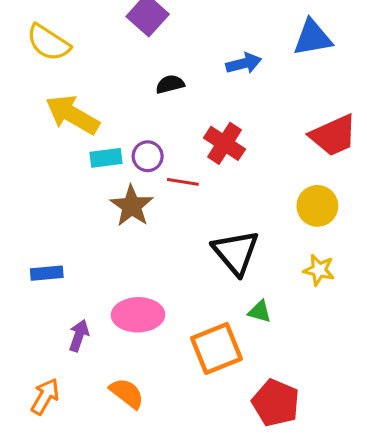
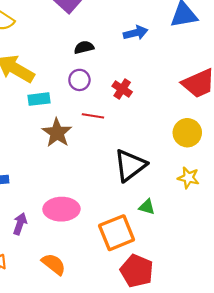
red cross: (224, 143) -> (122, 89), size x0.7
purple circle: (148, 156) -> (79, 80), moved
black triangle: (236, 252) -> (130, 165), turned 33
red pentagon: (276, 403) -> (137, 271), moved

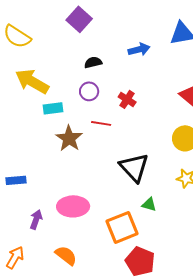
black triangle: (130, 165) -> (134, 167), turned -36

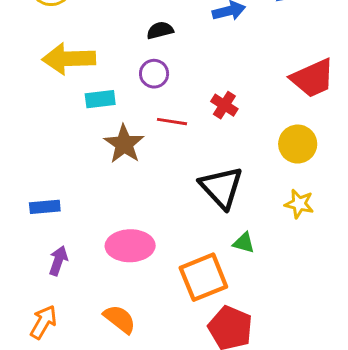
yellow arrow: (32, 81) -> (69, 59), turned -32
red cross: (127, 99) -> (224, 105), moved
purple arrow: (36, 219) -> (58, 261), moved

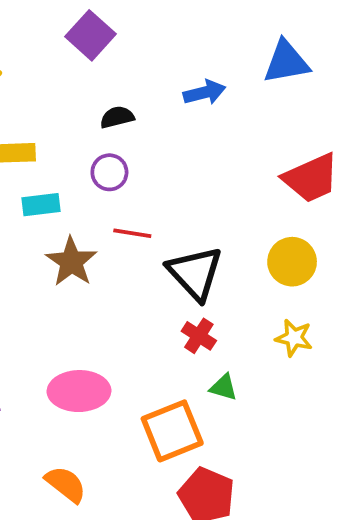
red cross: (224, 105) -> (199, 336), moved
black triangle: (221, 187) -> (195, 273), moved

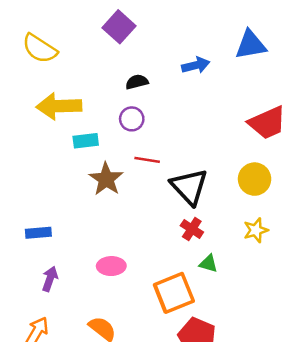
yellow star: (294, 338) -> (256, 230), turned -30
pink ellipse: (79, 391) -> (111, 266), size x0.7

